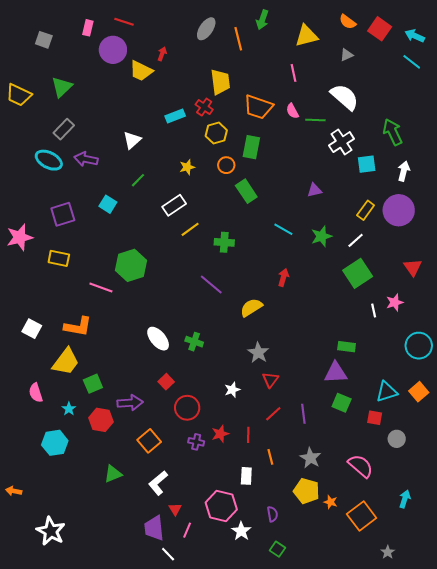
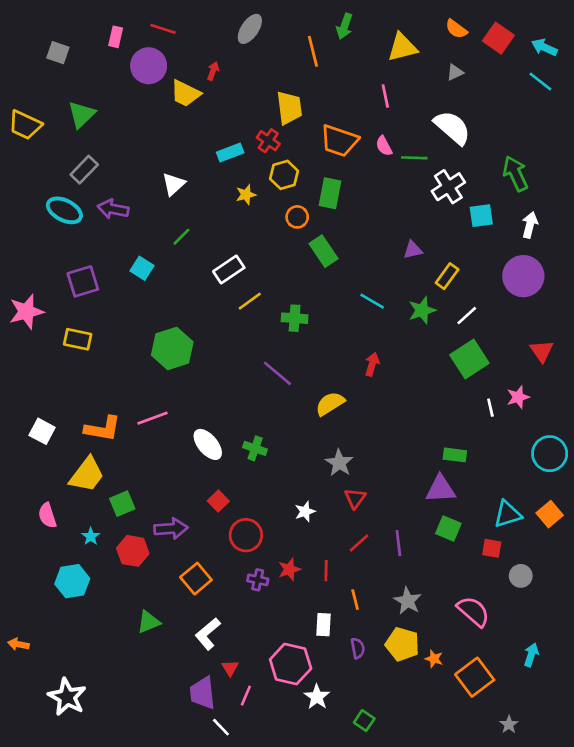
gray ellipse: (206, 29) -> (250, 29), moved
yellow star: (187, 167) -> (246, 195), moved
yellow rectangle: (366, 210) -> (447, 276), moved
pink line: (101, 287) -> (153, 418), moved, turned -40
purple semicircle: (272, 514) -> (358, 648), moved

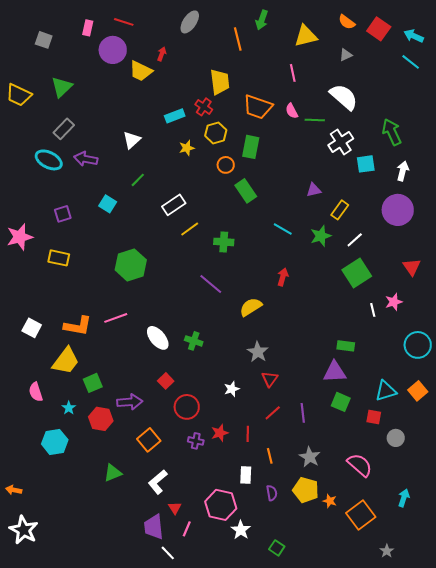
purple square: (83, 281) -> (63, 214), size x0.7
white star: (67, 697) -> (24, 530), moved

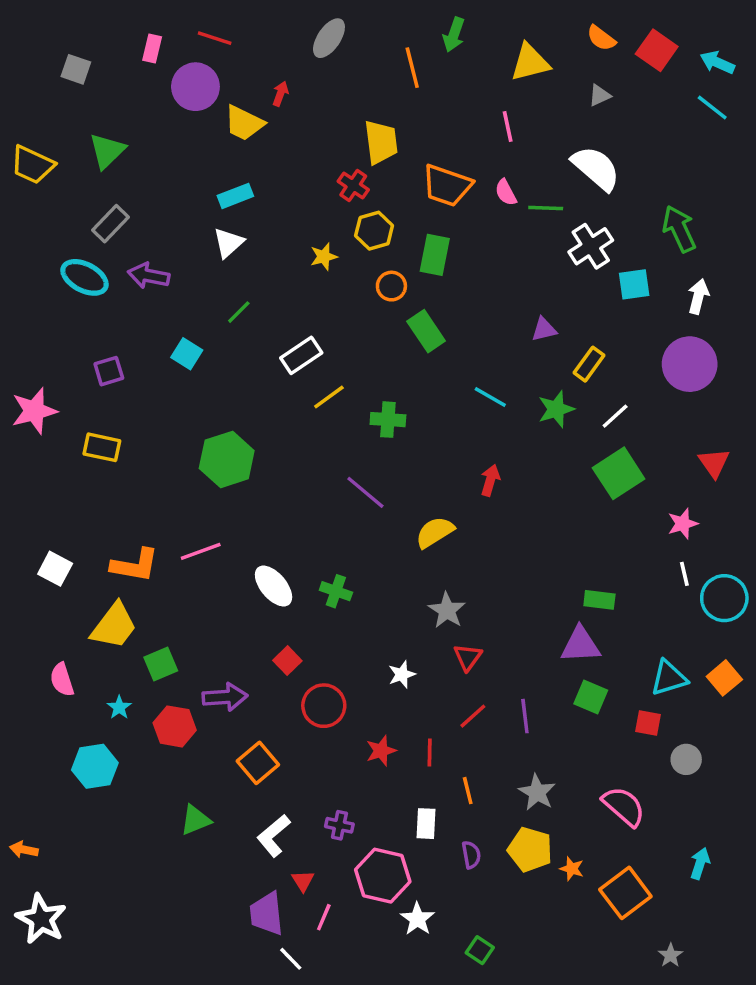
cyan rectangle: (175, 116) -> (235, 196), moved
white line: (373, 310) -> (684, 574), moved
purple cross: (196, 441) -> (339, 825), moved

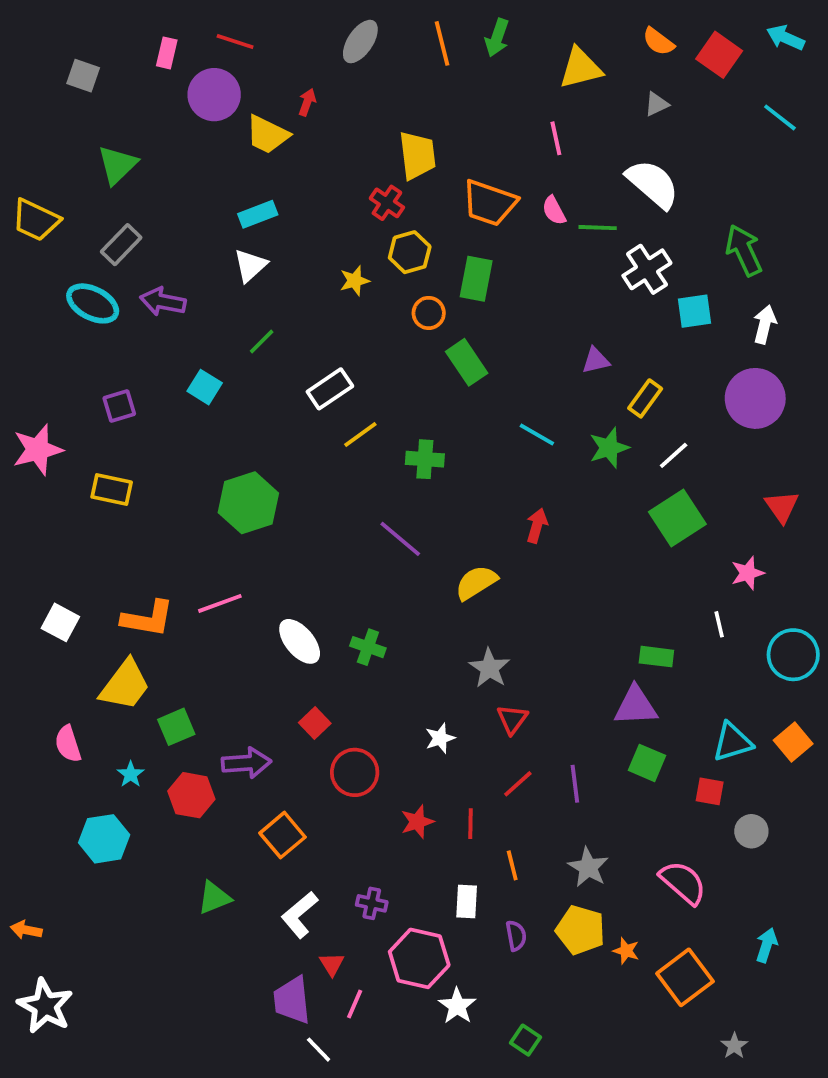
cyan arrow: (717, 62) -> (786, 38), moved
orange line: (412, 68) -> (442, 43), moved
yellow trapezoid: (33, 165) -> (36, 220), moved
white line: (684, 574) -> (719, 624), moved

